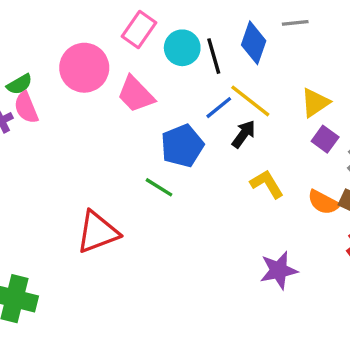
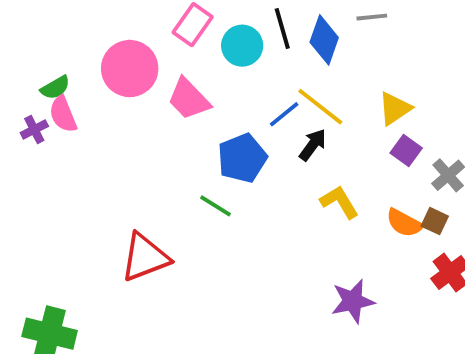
black line: (214, 56) -> (282, 28), moved

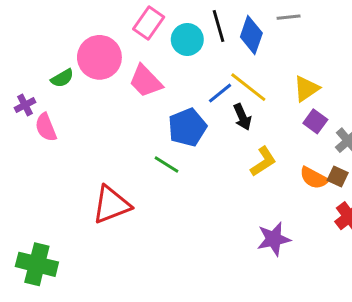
green semicircle: (55, 88) -> (62, 78), moved
pink semicircle: (63, 114) -> (46, 127), moved
black arrow: (313, 145) -> (242, 117), turned 120
yellow L-shape: (339, 202) -> (263, 162), turned 88

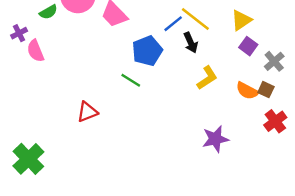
red triangle: (111, 205) -> (87, 112), size x0.7
green cross: (37, 264) -> (28, 159), turned 32

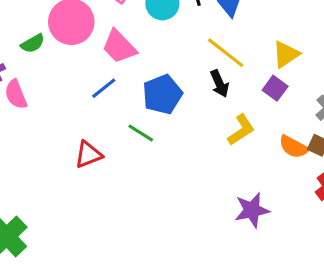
blue line: (173, 24) -> (104, 88), moved
purple square: (248, 46) -> (275, 88), moved
red triangle: (87, 112) -> (88, 155), moved

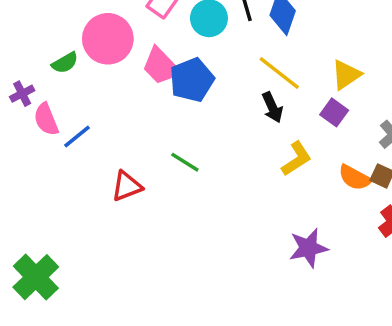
blue line: (104, 88) -> (77, 136), moved
blue pentagon: (162, 94) -> (192, 80), moved

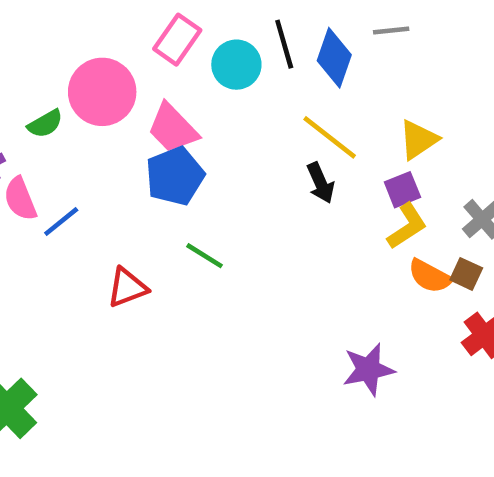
blue pentagon: (192, 80) -> (175, 176), moved
purple square: (334, 112) -> (402, 190), turned 32
yellow L-shape: (296, 159) -> (407, 226), moved

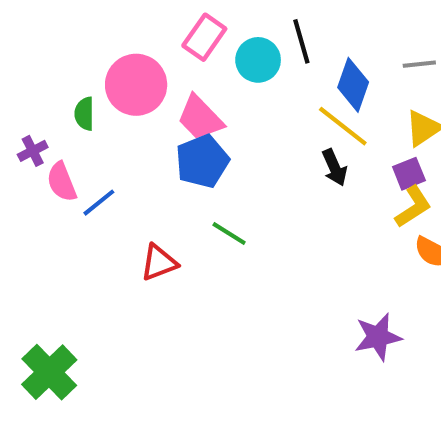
gray line: (391, 30) -> (419, 64), moved
blue diamond: (334, 58) -> (353, 85), moved
green semicircle: (45, 124) -> (84, 114), turned 120

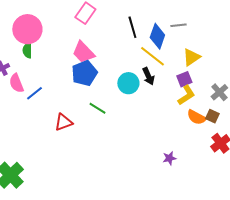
black line: (301, 41) -> (132, 27), moved
cyan circle: (258, 60) -> (128, 83), moved
gray line: (419, 64) -> (178, 25), moved
pink circle: (136, 85) -> (27, 29), moved
purple star: (378, 337) -> (169, 158), size x0.6

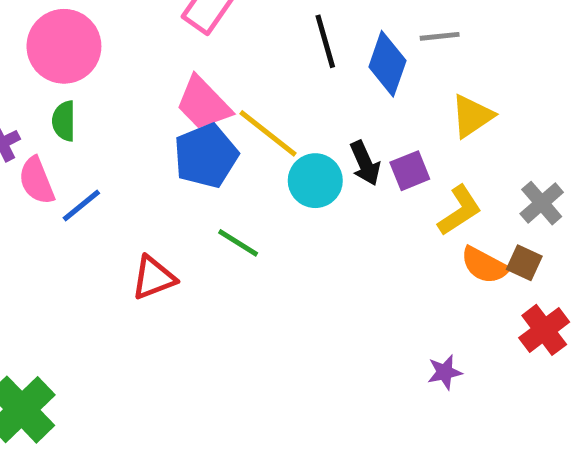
green semicircle: (27, 50) -> (64, 121), moved
yellow line: (152, 56) -> (268, 133), moved
purple square: (184, 79) -> (410, 171), moved
purple star: (169, 158) -> (445, 372), moved

